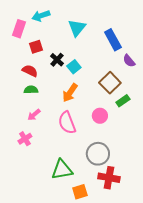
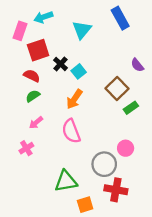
blue rectangle: (113, 40) -> (120, 18), moved
red square: (36, 47) -> (38, 50), size x1.5
green semicircle: (31, 90) -> (33, 96), turned -32
pink circle: (100, 116) -> (126, 148), moved

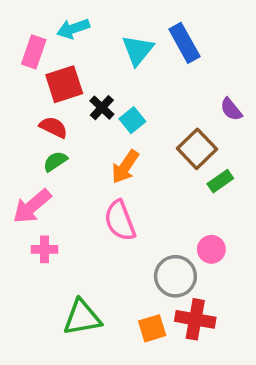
blue rectangle: (120, 18) -> (184, 43), moved
pink arrow: (36, 123) -> (32, 206), moved, size x1.6
pink cross: (26, 148) -> (44, 249), turned 32
green triangle: (66, 181) -> (82, 318), moved
orange square: (85, 205) -> (152, 328), moved

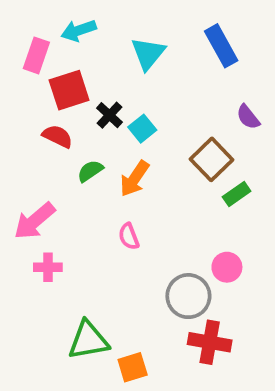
blue rectangle: (184, 43) -> (221, 46), moved
green semicircle: (55, 161) -> (90, 171), moved
pink semicircle: (120, 221) -> (129, 236), size x0.6
orange square: (152, 328) -> (133, 367), moved

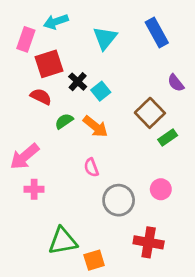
orange arrow: (135, 179) -> (95, 127), turned -85
gray circle: (188, 296) -> (119, 200), moved

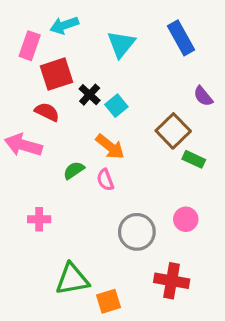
green semicircle: (64, 121) -> (74, 170), moved
green rectangle: (168, 137) -> (194, 159), turned 60
pink arrow: (25, 157) -> (23, 145), moved, turned 56
pink semicircle: (91, 167) -> (105, 180), moved

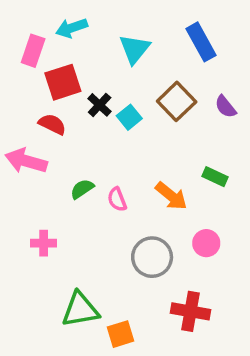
brown square: (173, 131) -> (177, 101), moved
orange arrow: (110, 147) -> (171, 196), moved

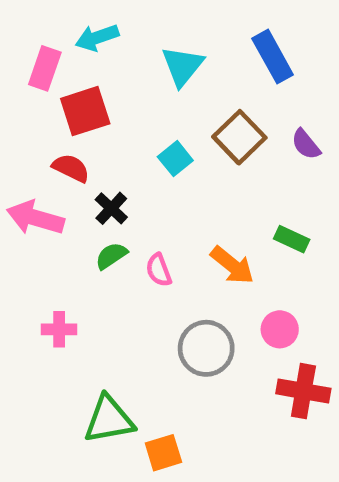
black cross: (100, 105) -> (111, 208), moved
red cross: (191, 311) -> (303, 391), moved

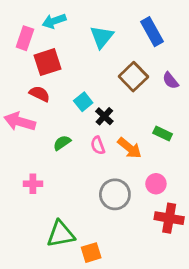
cyan square: (175, 159) -> (83, 102), moved
black cross: (111, 208) -> (104, 116), moved
pink semicircle: (159, 270) -> (98, 145), moved

